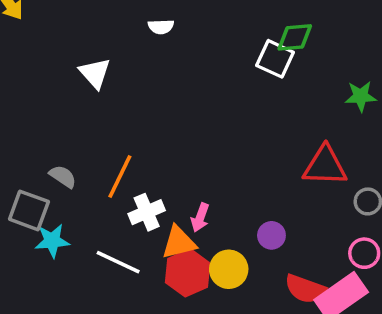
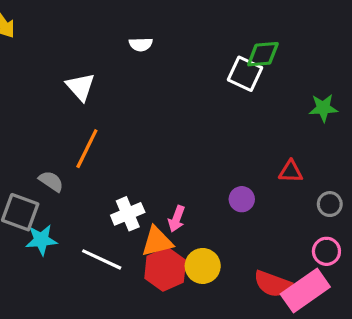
red triangle: (325, 166) -> (291, 171), size x0.6
orange line: (120, 177) -> (87, 149), moved
purple circle: (271, 235) -> (242, 199), moved

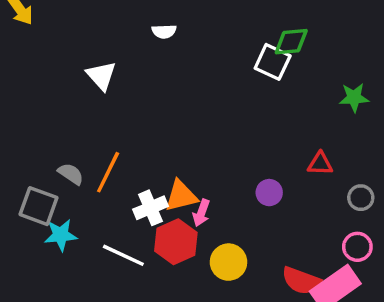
orange line: (87, 149) -> (108, 172), moved
orange triangle: (157, 242) -> (181, 196), moved
red hexagon: (165, 269) -> (176, 242), moved

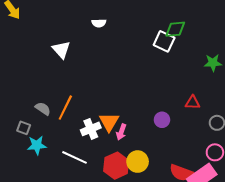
orange triangle: (181, 196) -> (109, 122), turned -45
gray square: (39, 206) -> (24, 128), size x0.6
red hexagon: (176, 242) -> (116, 166), moved

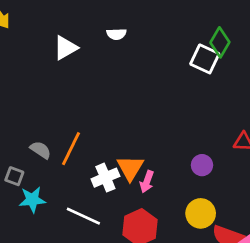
green diamond: (175, 29) -> (220, 42), turned -55
white triangle: (61, 50) -> (65, 48), moved, turned 42
yellow circle: (138, 162) -> (201, 213), moved

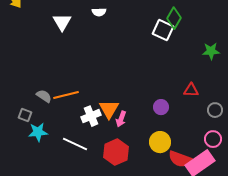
white triangle: (65, 48) -> (62, 22), turned -30
orange line: (71, 149) -> (66, 95), turned 50

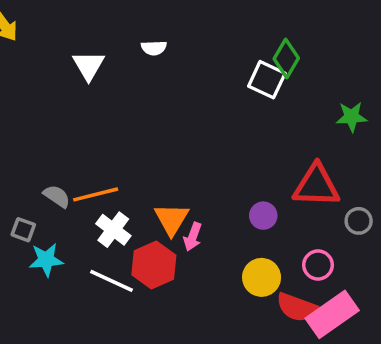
red triangle: (191, 90) -> (316, 186), size x1.8
white cross: (91, 116) -> (113, 230), moved, turned -30
pink circle: (213, 139) -> (318, 265), moved
red hexagon: (116, 152) -> (154, 265), moved

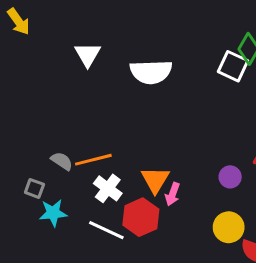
white semicircle: (154, 48) -> (151, 72), moved, size x2.0

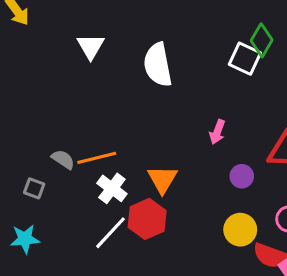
white semicircle: (151, 72) -> (158, 65), turned 81
pink arrow: (173, 194) -> (217, 132), moved
cyan star: (53, 213) -> (25, 239), moved
white line: (106, 230) -> (110, 233), turned -72

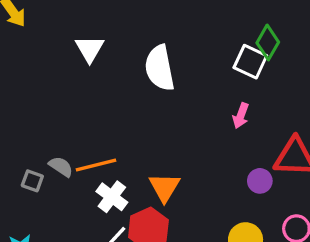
pink arrow: (217, 132) -> (241, 116), moved
purple circle: (242, 176) -> (260, 181), moved
gray square: (34, 188) -> (32, 181), moved

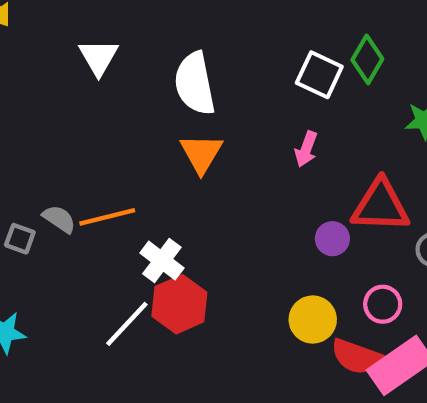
green diamond: (268, 42) -> (367, 59), moved
orange triangle: (164, 187) -> (201, 153), moved
white cross: (112, 197) -> (162, 261), moved

